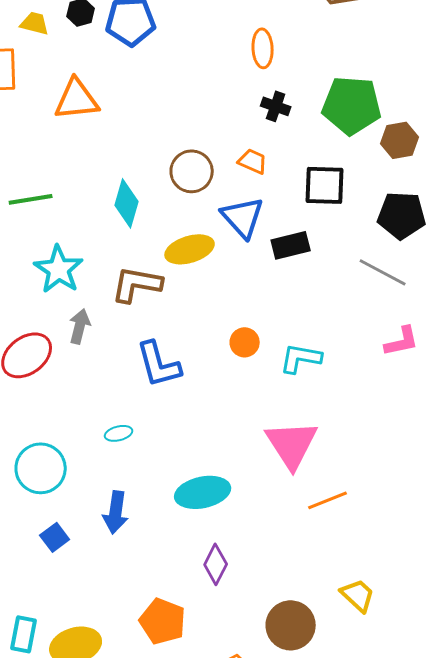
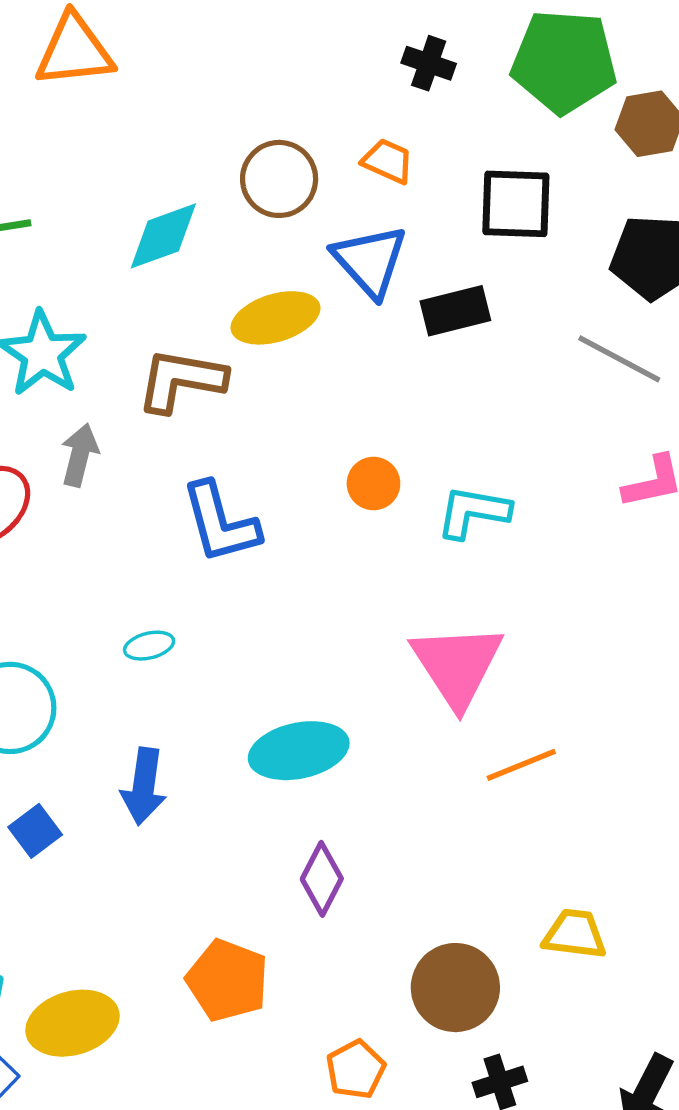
cyan diamond: (127, 203) -> (163, 236), turned 54
yellow trapezoid: (358, 595) -> (575, 934), turned -36

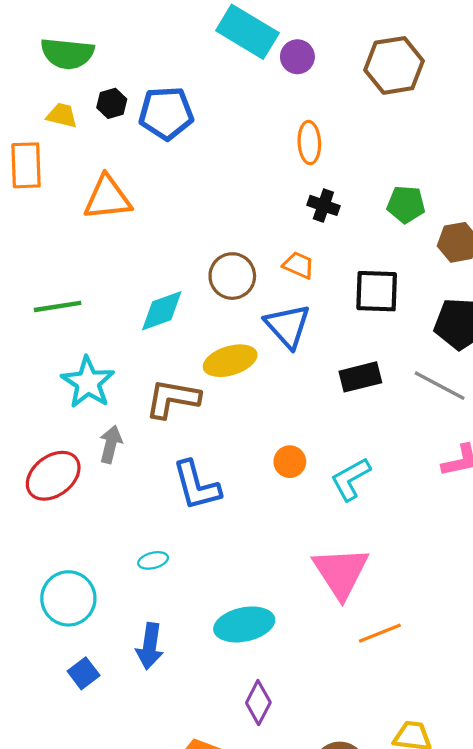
green pentagon: (564, 61) -> (406, 204), size x0.6
black rectangle: (455, 311) -> (360, 377), moved
cyan L-shape: (473, 512) -> (351, 479), turned -39

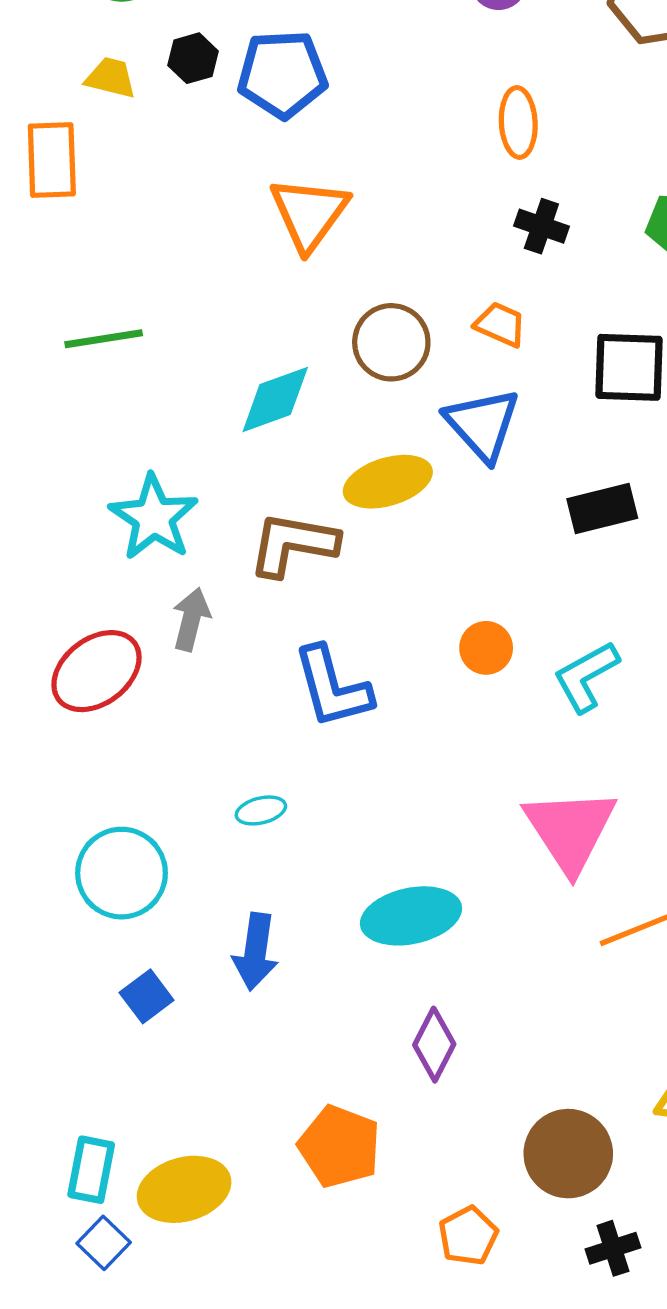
orange triangle: (107, 198) -> (309, 214), moved, turned -48
green line: (58, 306) -> (104, 339), moved

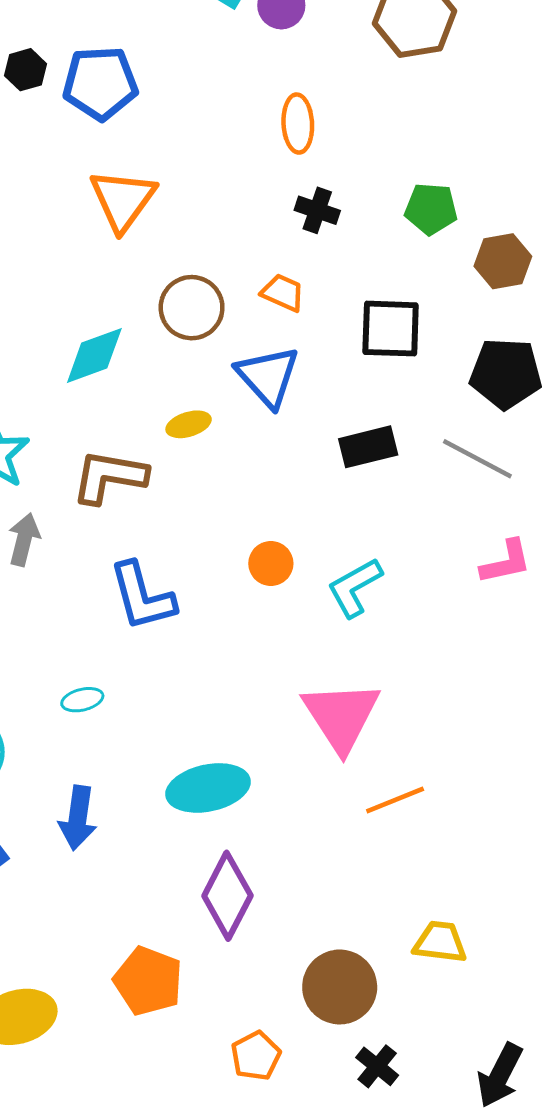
yellow ellipse: (388, 482) -> (189, 424), size x0.6
purple diamond: (434, 1045) -> (227, 896), size x1.4
black cross: (613, 1248) -> (377, 1066), turned -33

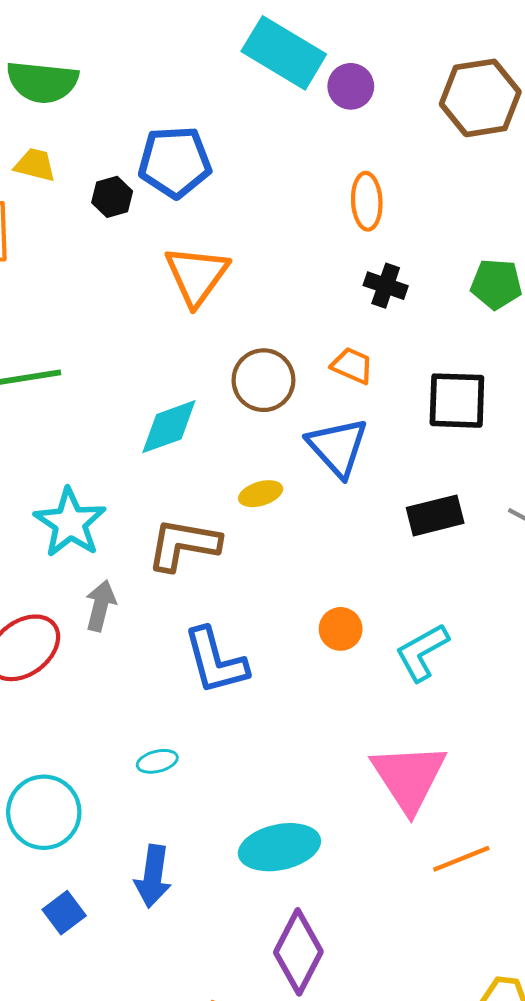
black hexagon: (25, 70) -> (112, 197), moved

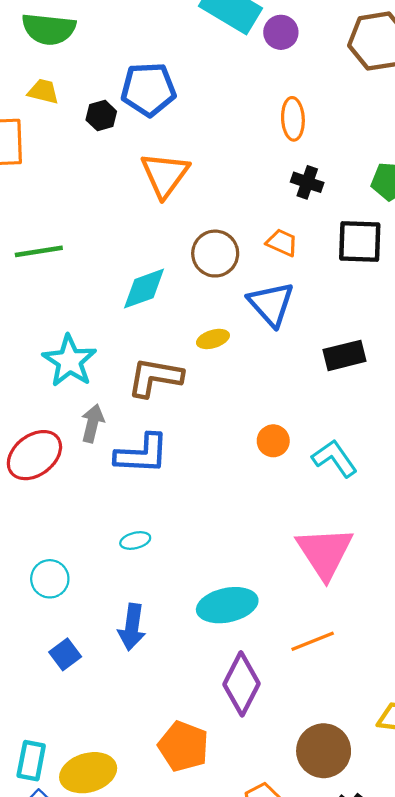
black square: (457, 401) -> (360, 242), moved
cyan L-shape: (422, 652) -> (335, 458), turned 84
blue L-shape: (215, 661) -> (142, 454), moved, turned -72
cyan circle: (44, 812) -> (50, 579), size x0.7
orange line: (461, 859) -> (313, 641), moved

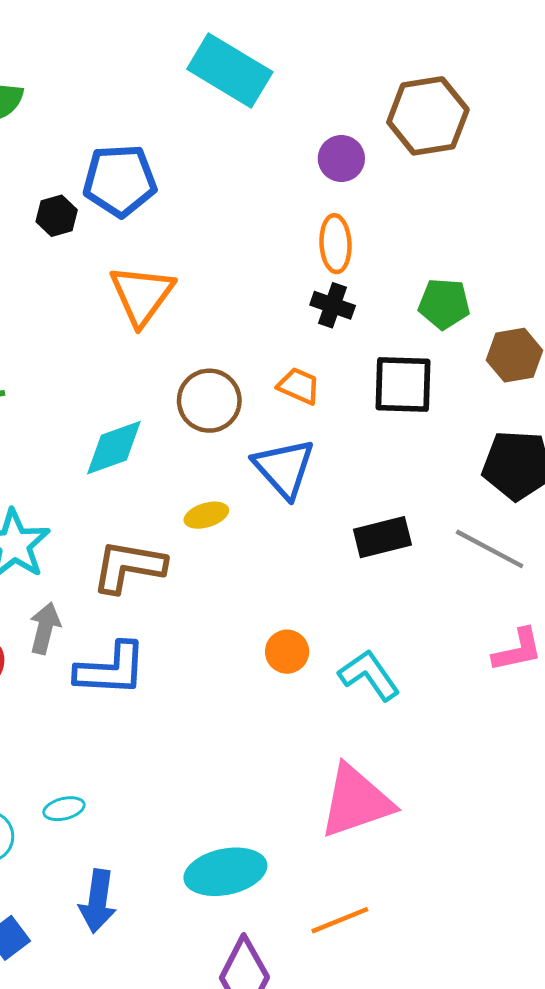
purple circle: (281, 32) -> (341, 159), moved
orange ellipse: (293, 119) -> (335, 244), moved
cyan ellipse: (135, 540) -> (64, 809), moved
pink triangle: (325, 553) -> (356, 801), turned 44

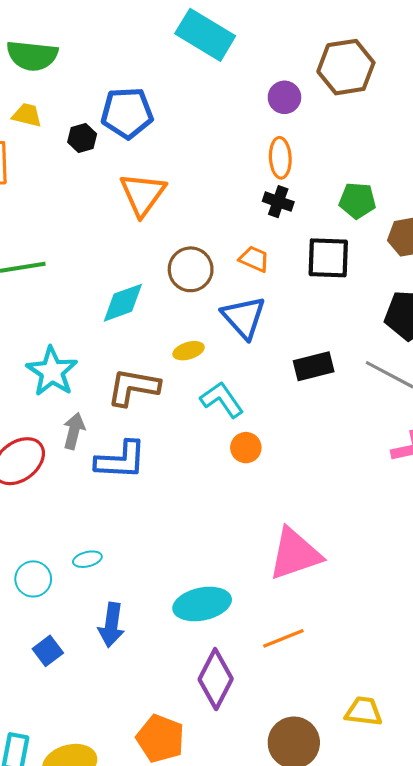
cyan L-shape: (369, 675) -> (222, 400), moved

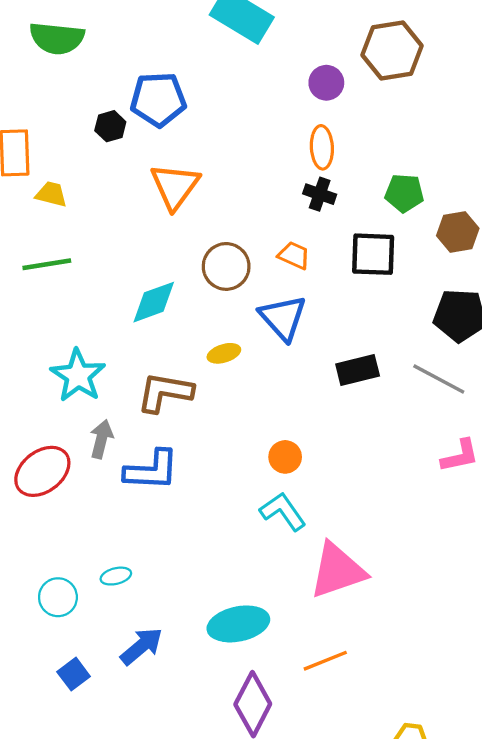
yellow trapezoid: (27, 115) -> (51, 194), moved
cyan L-shape: (222, 400) -> (283, 511), moved
blue arrow: (111, 625) -> (141, 646), turned -138

